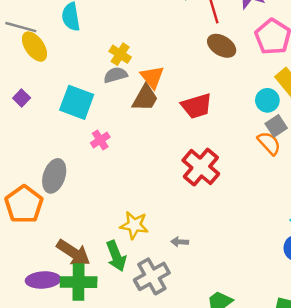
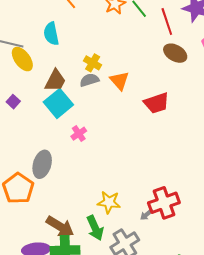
brown trapezoid: (145, 98) -> (55, 81), moved
cyan square: (77, 102) -> (58, 103), turned 32
red cross: (201, 167) -> (164, 203), moved, turned 32
gray arrow: (180, 242) -> (147, 215), turned -40

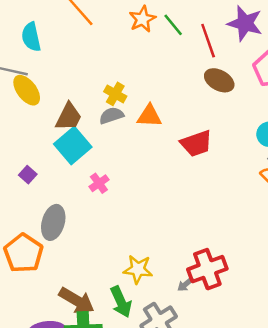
cyan semicircle: (51, 34) -> (31, 37), moved
orange triangle: (119, 81) -> (149, 116), turned -45
purple square: (13, 102) -> (28, 175), moved

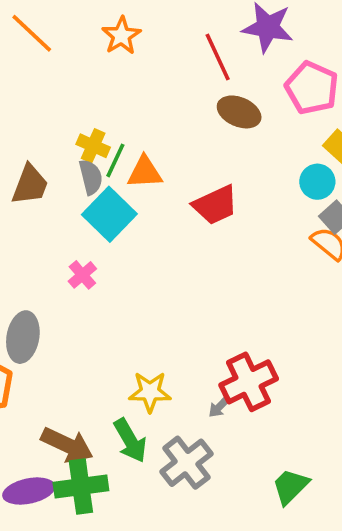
green line: (173, 25) -> (115, 160), moved, turned 70
gray semicircle: (111, 116) -> (91, 177), turned 100
cyan square: (73, 146) -> (109, 214), moved

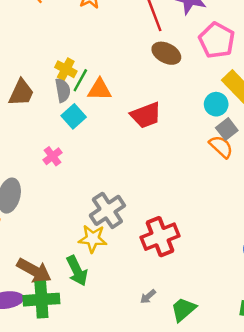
cyan square: (109, 214) -> (74, 116), size x0.7
gray arrow: (220, 406) -> (148, 297), moved
gray cross: (186, 463) -> (107, 210), moved

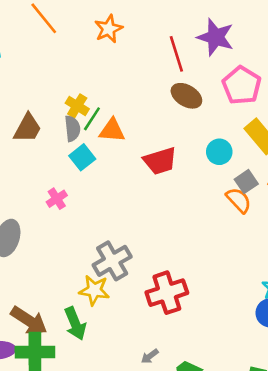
cyan circle: (216, 104) -> (219, 152), moved

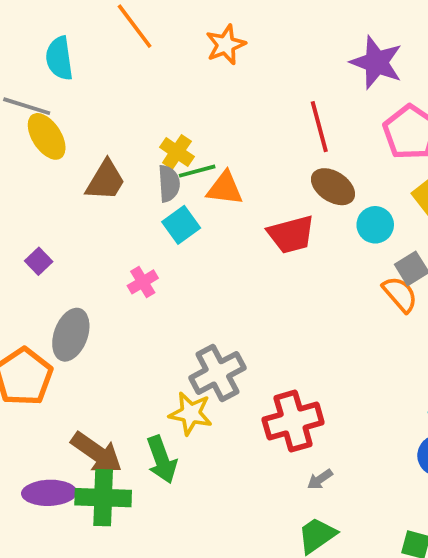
red line: (176, 54) -> (319, 127), moved
brown ellipse: (186, 96) -> (333, 187), moved
green line: (92, 119) -> (197, 171), turned 40
gray arrow: (150, 356) -> (320, 479), moved

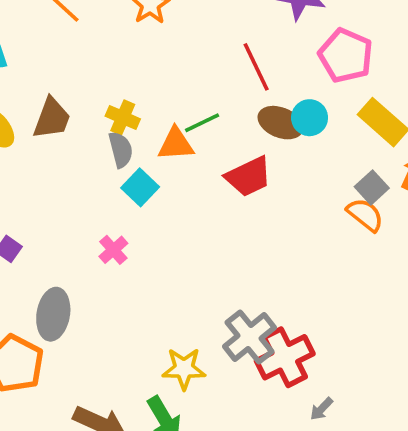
green line: (197, 171) -> (202, 123), moved
brown trapezoid: (105, 180) -> (52, 118), moved
cyan circle: (375, 225) -> (310, 118), moved
gray cross: (217, 373) -> (250, 337), moved

